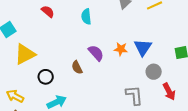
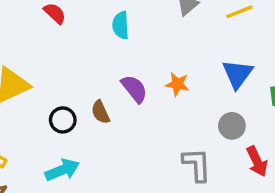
blue triangle: (143, 47) -> (237, 74), moved
black circle: (46, 77) -> (63, 120), moved

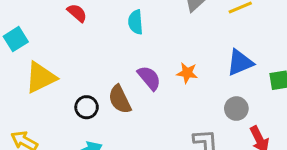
blue triangle: (237, 74) -> (240, 62), turned 32
brown semicircle: (100, 112) -> (120, 99), size x1.4

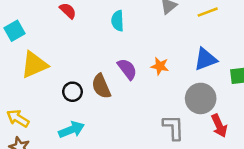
gray circle: (236, 109) -> (201, 98), size x1.5

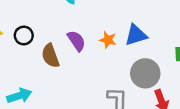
blue triangle: (206, 59) -> (136, 35), moved
black circle: (72, 92) -> (24, 35), moved

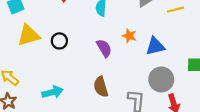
orange star: (108, 40) -> (129, 36), moved
brown semicircle: (50, 56) -> (101, 87), moved

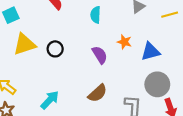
brown semicircle: (101, 87) -> (98, 93), turned -114
cyan arrow: (53, 92) -> (50, 100), turned -30

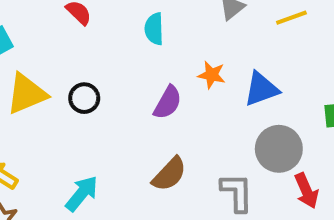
purple semicircle: (100, 55) -> (168, 103), turned 66

